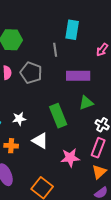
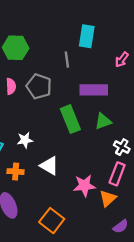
green rectangle: (58, 116) -> (70, 119), moved
orange triangle: (99, 172) -> (108, 198), moved

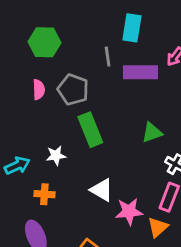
purple rectangle: (94, 90) -> (141, 72), moved
green rectangle: (70, 119) -> (90, 130), moved
white triangle: (49, 166) -> (102, 190), moved

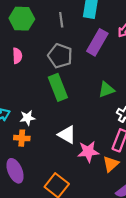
gray line: (108, 57) -> (61, 20), moved
purple rectangle: (141, 72) -> (97, 42), turned -60
gray pentagon: (73, 90) -> (60, 56), moved
white star: (56, 156) -> (27, 118), moved

